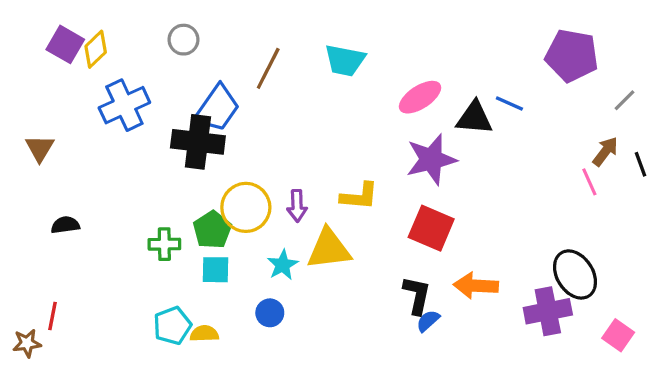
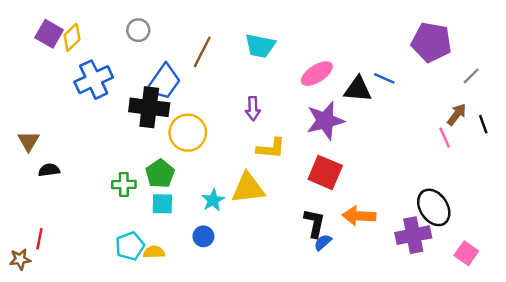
brown triangle: (40, 148) -> (29, 141), moved
purple arrow: (297, 206) -> (253, 109), moved
yellow circle: (246, 207) -> (188, 133), moved

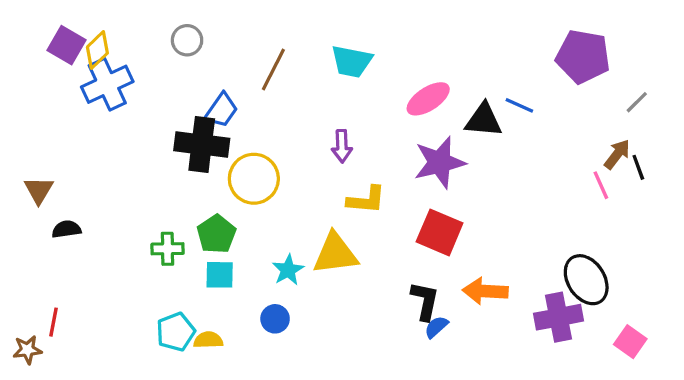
blue cross: (94, 80) -> (107, 84), moved
blue trapezoid: (164, 82) -> (221, 110), size x0.7
black line: (483, 124) -> (638, 167), moved

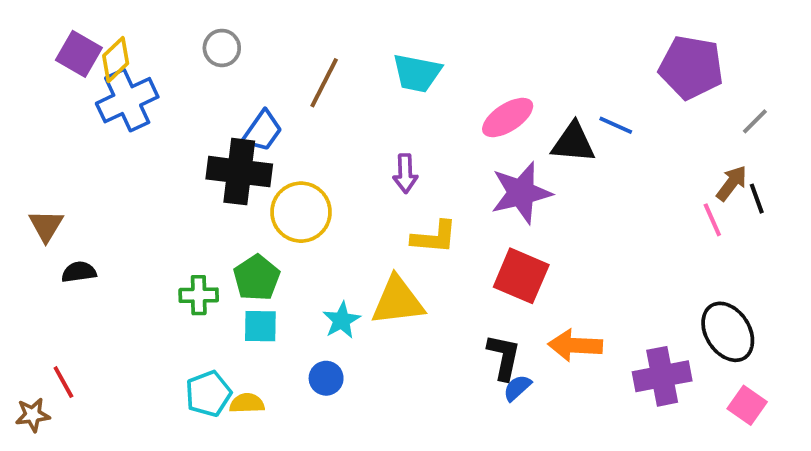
black ellipse: (586, 280) -> (728, 332), moved
red line: (53, 322) -> (63, 382), turned -40

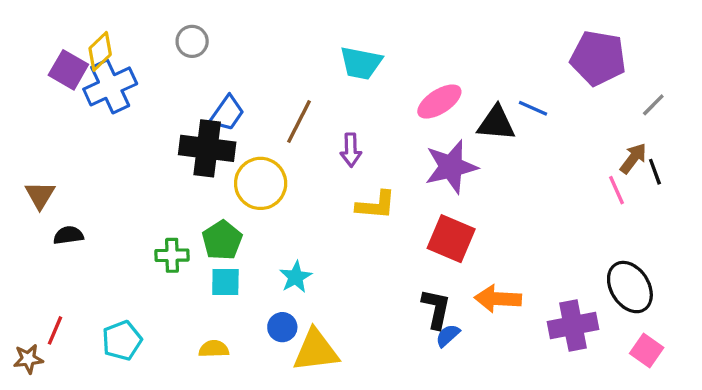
purple square: (79, 54) -> (68, 70), moved
brown line: (324, 83) -> (299, 122), moved
yellow triangle: (398, 301) -> (316, 351), moved
red line: (63, 382) -> (55, 330), turned 52
cyan pentagon: (208, 394) -> (122, 341), moved

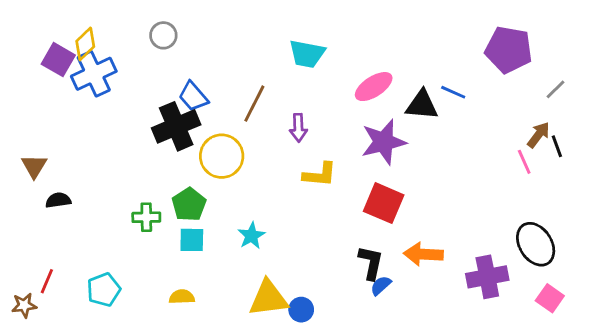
blue trapezoid: (227, 113) -> (193, 96), turned 104
black cross: (207, 148) -> (176, 126), turned -30
blue circle: (282, 327) -> (301, 310), moved

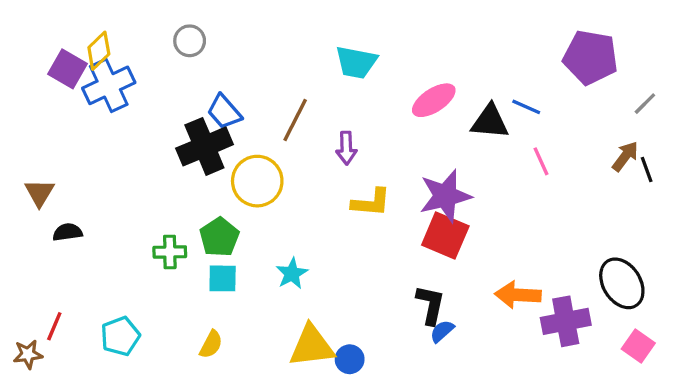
purple star: (384, 142) -> (445, 196), moved
pink line: (524, 162) -> (541, 161), moved
orange arrow: (423, 254) -> (518, 295), moved
yellow semicircle: (182, 297) -> (211, 344), turned 120

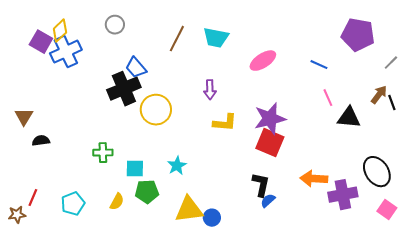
brown line: (295, 120) -> (177, 39), moved
black triangle: (490, 122) -> (349, 118), moved
green pentagon: (219, 237) -> (147, 192), moved, turned 30
yellow semicircle: (211, 344) -> (117, 202), moved

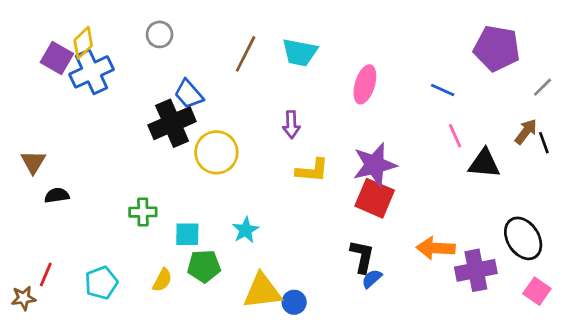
pink ellipse: (263, 61) -> (365, 84), turned -40

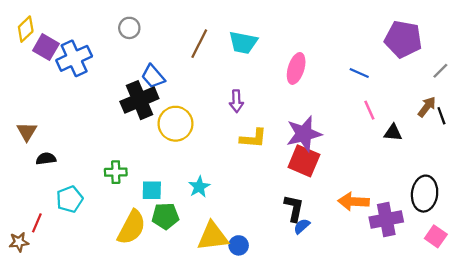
yellow diamond: (83, 43) -> (26, 29), moved
black triangle: (484, 163) -> (393, 133), size x0.7
black ellipse: (523, 238) -> (425, 194), turned 40
yellow semicircle: (162, 280) -> (132, 227), size x1.8
cyan pentagon: (101, 283) -> (70, 199), moved

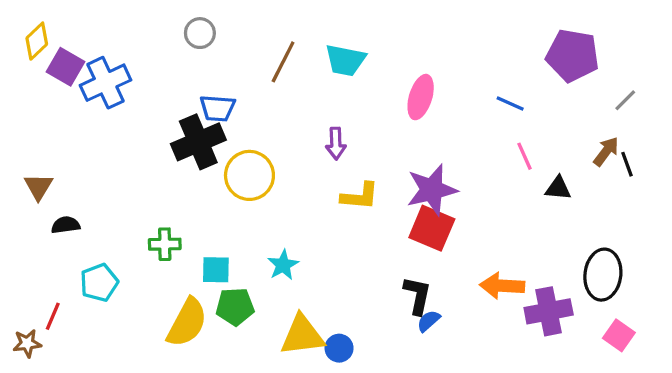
gray circle: (129, 28) -> (200, 33), moved
blue trapezoid: (153, 76) -> (217, 108), turned -45

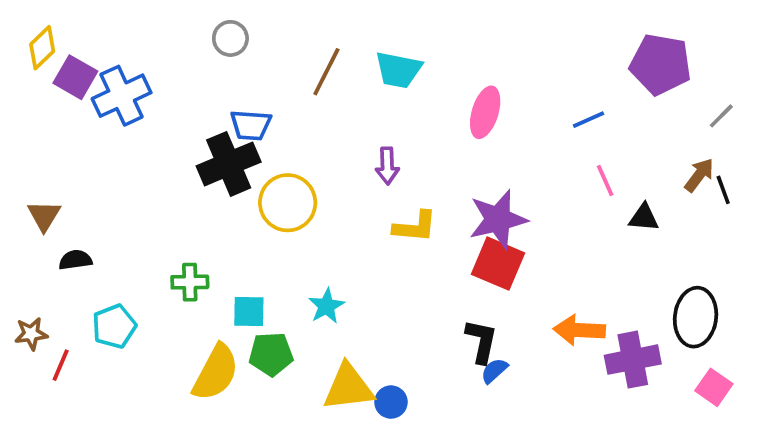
blue line: (510, 103) -> (588, 120), turned -48
brown star: (27, 343) -> (31, 334), moved

